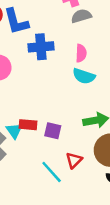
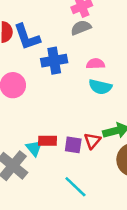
gray semicircle: (81, 16) -> (81, 28), moved
pink semicircle: (81, 53) -> (96, 64), turned -90
red triangle: (74, 160) -> (92, 141), moved

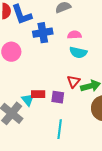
red triangle: (92, 141) -> (74, 81), moved
cyan line: (75, 187) -> (60, 129), turned 54

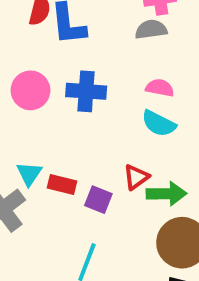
blue cross: (43, 33) -> (86, 91), moved
cyan triangle: (28, 100) -> (29, 174), moved

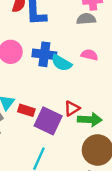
cyan semicircle: (159, 123) -> (61, 63), moved
purple square: (98, 200) -> (48, 121), size x1.6

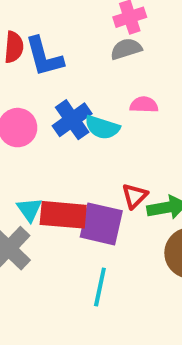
blue cross: (44, 54) -> (72, 120), turned -30
red rectangle: (26, 110) -> (63, 215), size x1.6

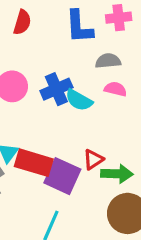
gray semicircle: (126, 49) -> (108, 61), moved
blue L-shape: (44, 57) -> (79, 27), moved

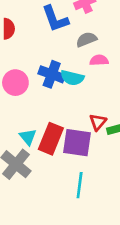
blue cross: (56, 89) -> (52, 74), turned -30
red rectangle: (34, 163) -> (51, 139), turned -68

